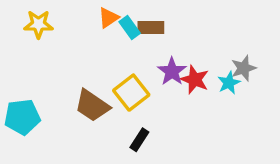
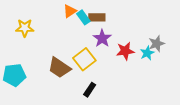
yellow star: (38, 24) -> (25, 28), moved
purple star: (172, 71) -> (102, 38), moved
red star: (195, 80) -> (125, 51), turned -30

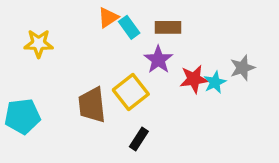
brown rectangle: (97, 17) -> (168, 27), moved
cyan star: (147, 53) -> (215, 82), moved
brown trapezoid: (59, 68) -> (92, 105), turned 50

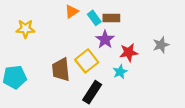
cyan rectangle: (129, 27) -> (94, 18), moved
cyan star: (215, 82) -> (120, 72), moved
black rectangle: (139, 139) -> (92, 92), size x1.5

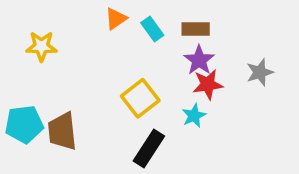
brown rectangle: (111, 18) -> (196, 29), moved
purple star: (105, 39) -> (199, 60), moved
brown trapezoid: (61, 70) -> (62, 131), moved

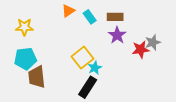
red star: (208, 84) -> (141, 49), moved
cyan star: (194, 116) -> (95, 68), moved
cyan pentagon: (24, 124) -> (25, 59), moved

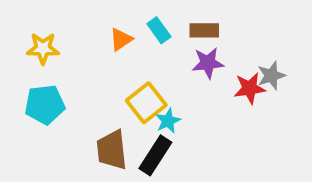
orange triangle: (68, 11) -> (121, 39), moved
purple star: (117, 35) -> (208, 63), turned 30
brown trapezoid: (37, 77) -> (112, 150), moved

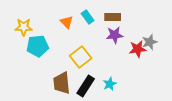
orange triangle: (121, 39) -> (67, 22), turned -40
cyan pentagon: (45, 105) -> (38, 46), moved
cyan star: (168, 121) -> (110, 84), moved

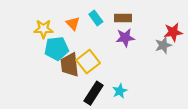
yellow star: (24, 27) -> (43, 29), moved
cyan pentagon: (38, 46) -> (57, 49), moved
red star: (138, 49) -> (173, 32), moved
brown trapezoid: (62, 83) -> (70, 65), moved

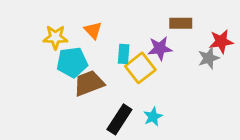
cyan rectangle: (96, 18) -> (124, 54), moved, turned 40
brown rectangle: (123, 18) -> (181, 23), moved
yellow square: (88, 62) -> (140, 68), moved
brown trapezoid: (70, 65) -> (89, 83), turned 75

